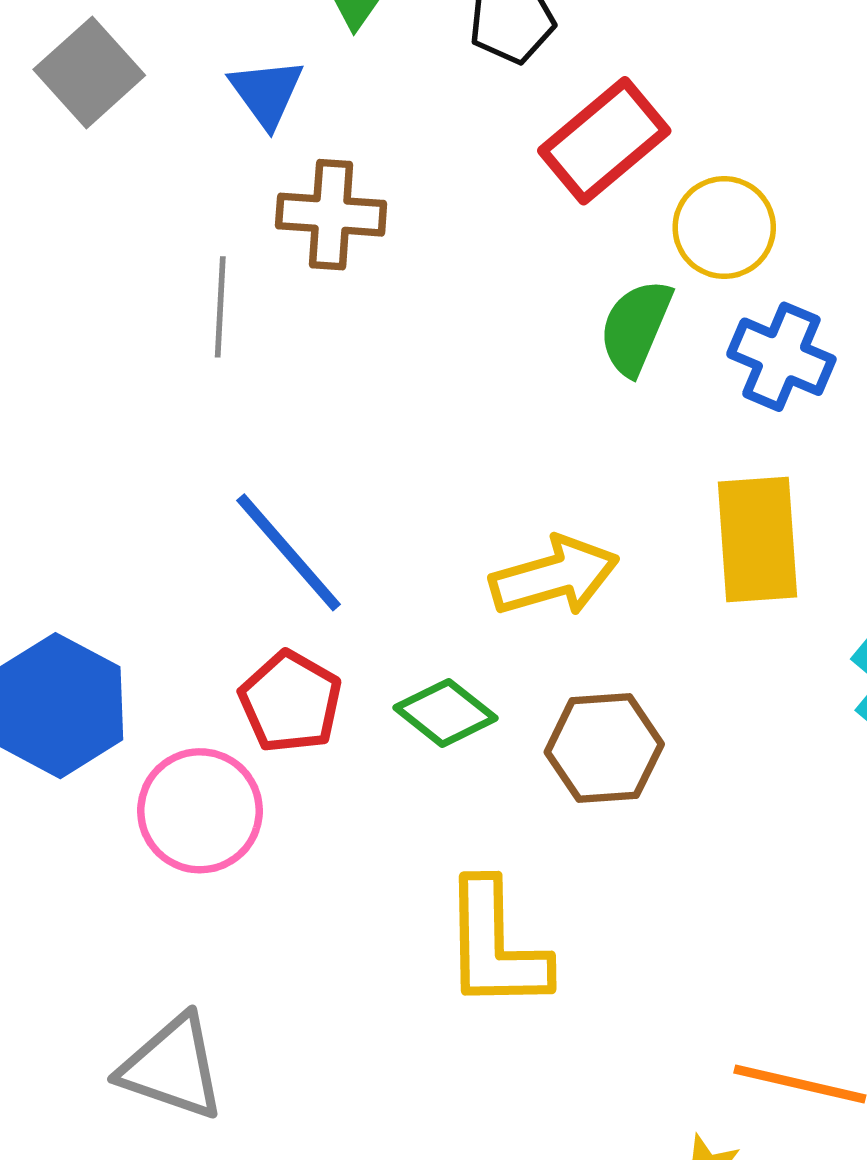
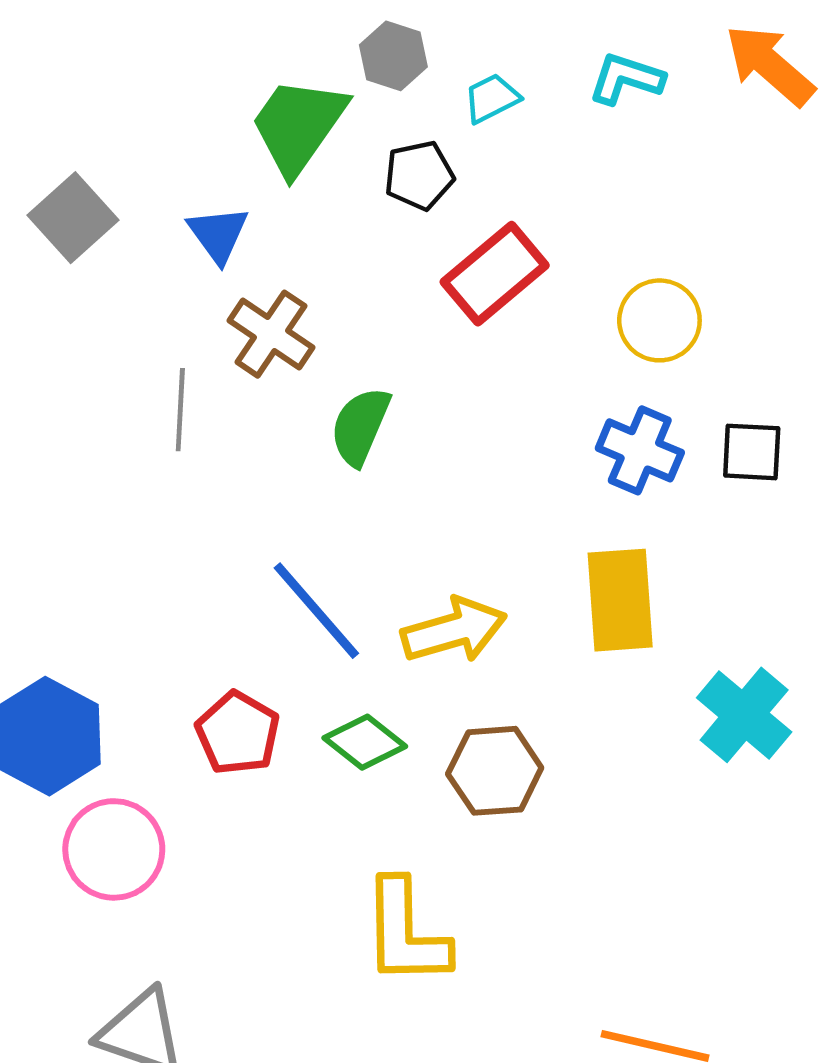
brown cross: (331, 215) -> (271, 334), turned 30
yellow circle: (724, 228) -> (659, 320), moved
green semicircle: (636, 327) -> (360, 426), moved
blue line: (289, 552) -> (316, 611), moved
pink circle: (200, 811) -> (114, 849), moved

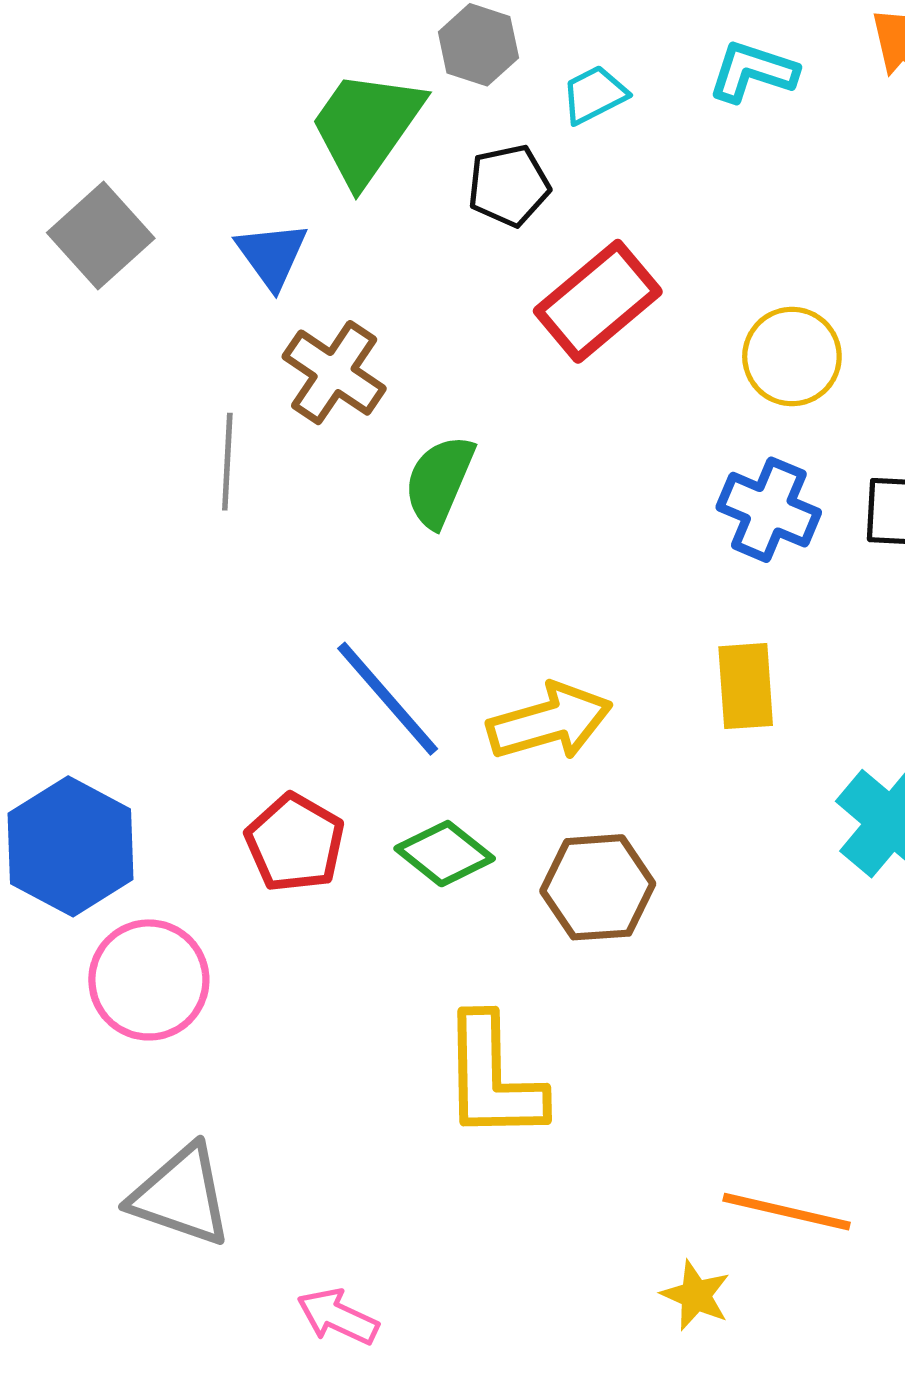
yellow rectangle: (620, 600) -> (746, 686), size x0.7

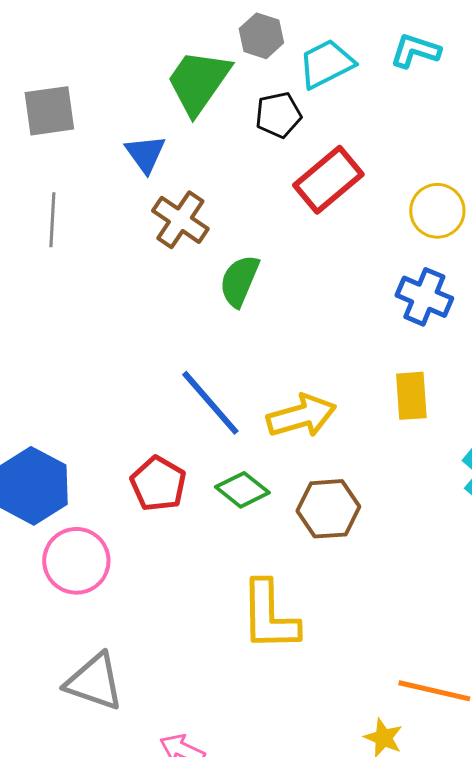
cyan trapezoid: (594, 95) -> (326, 64), size x1.5
gray square: (101, 235) -> (49, 111), moved, turned 34
gray line: (227, 462) -> (52, 220), moved

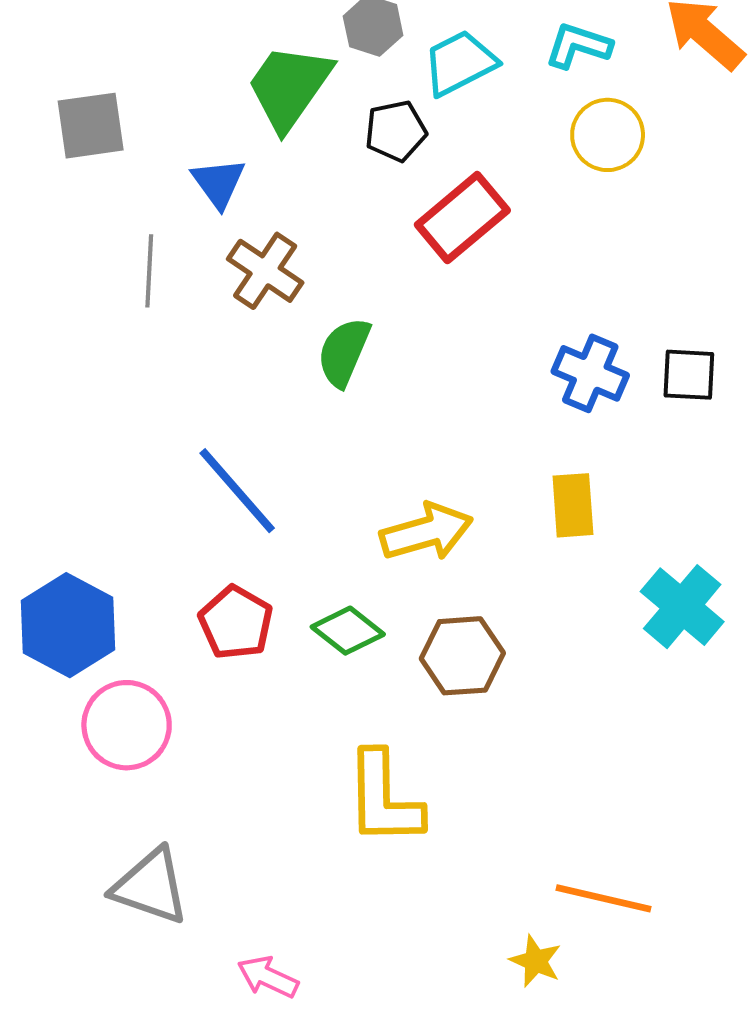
yellow circle: (437, 211) -> (608, 135), moved
gray line: (52, 220) -> (149, 271), moved
blue line: (210, 403) -> (237, 491), moved

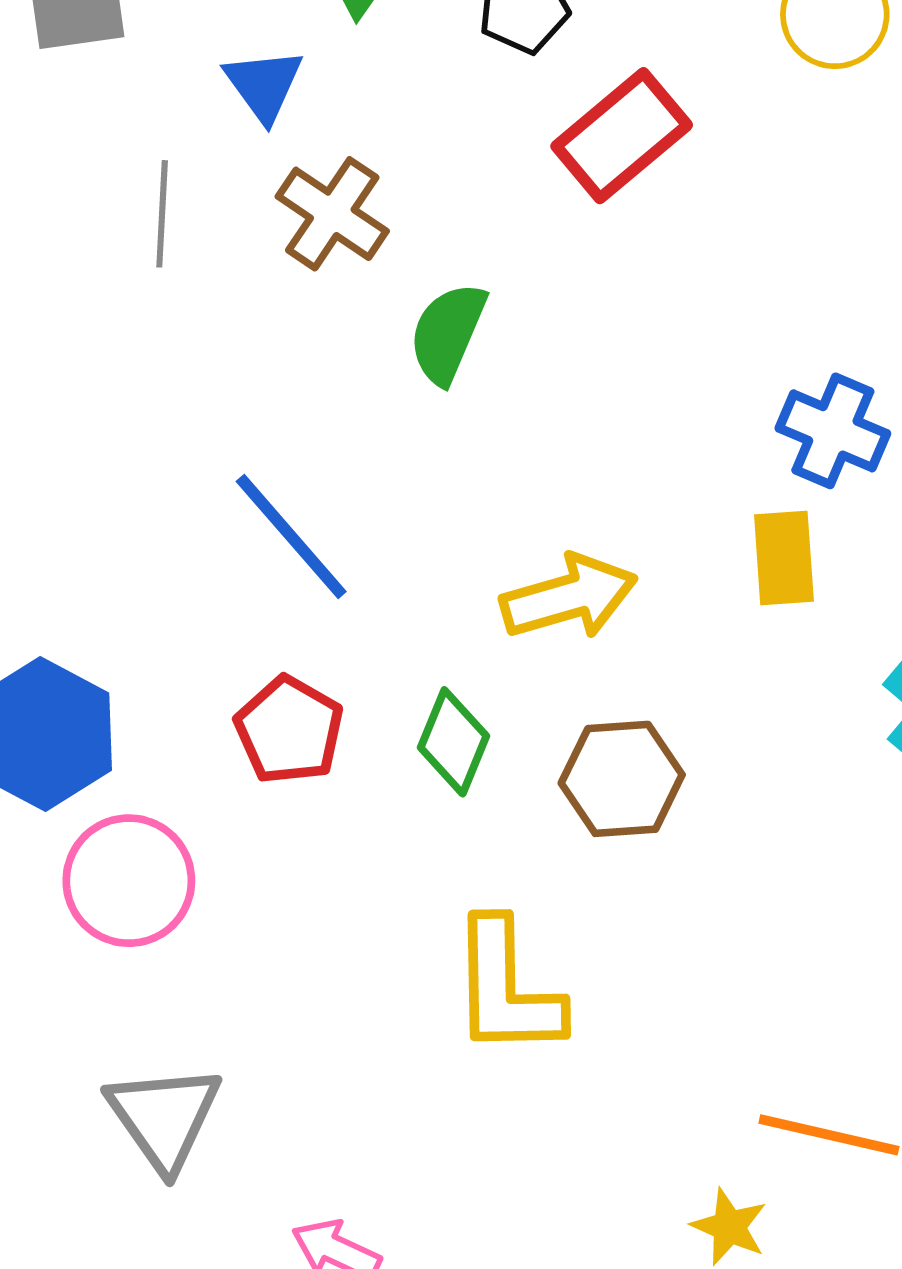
blue cross: (590, 373) -> (833, 431), moved
green diamond: (348, 631) -> (453, 742), turned 74
gray triangle: (151, 886) -> (164, 1117), turned 36

